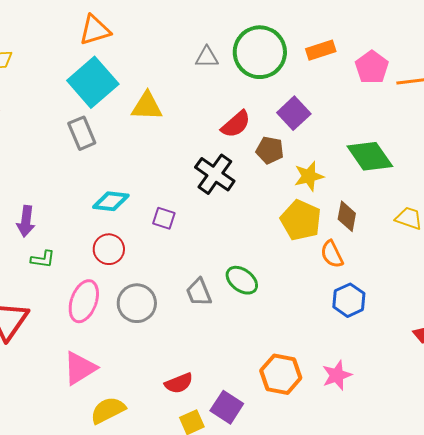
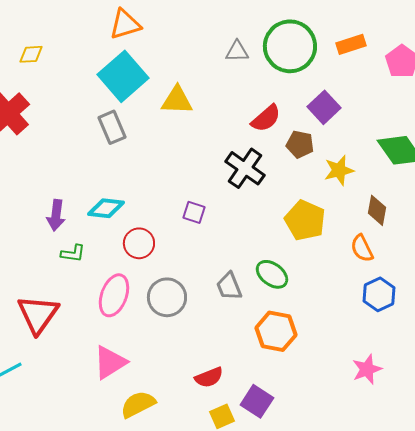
cyan diamond: (111, 201) -> (106, 208), moved
yellow pentagon: (301, 220) -> (305, 220), moved
orange hexagon: (281, 374) -> (276, 331), moved

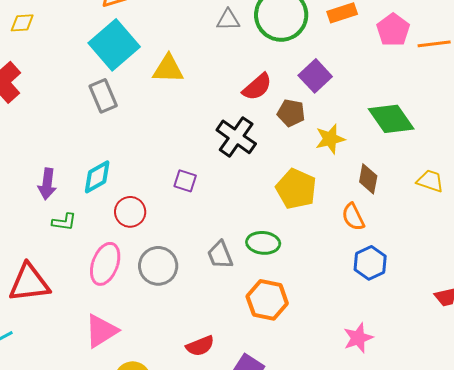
cyan diamond: (106, 208) -> (97, 177), turned -36
green ellipse: (272, 274) -> (263, 243), turned -32
red triangle: (38, 314) -> (29, 283), turned 48

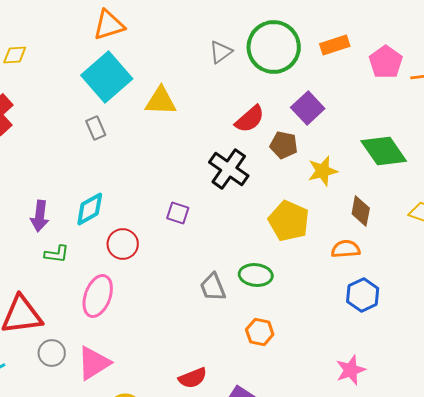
gray triangle: (228, 20) -> (221, 52), turned -35
gray rectangle: (103, 96) -> (96, 128), size x0.7
orange semicircle: (353, 217) -> (346, 249), turned 112
gray circle: (158, 266) -> (52, 353), moved, size x0.7
orange hexagon: (267, 300) -> (260, 332), size x0.7

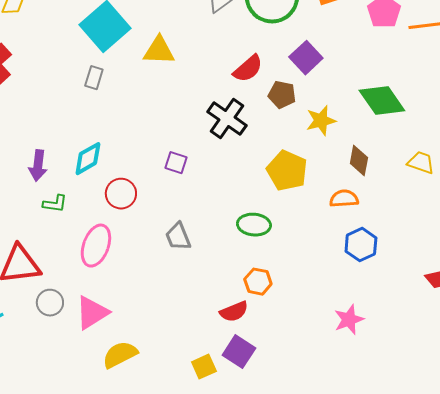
gray rectangle: (96, 128) -> (94, 78), turned 40
gray trapezoid: (213, 287) -> (178, 237), moved
red semicircle: (193, 378) -> (234, 312), moved

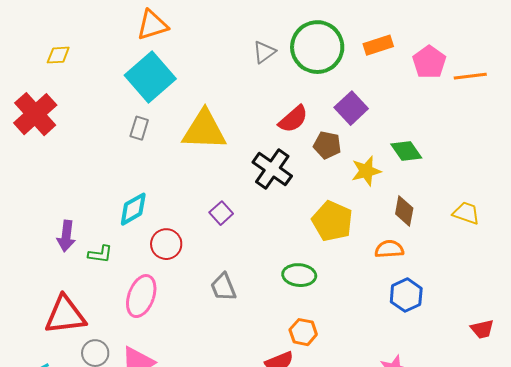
yellow triangle: (159, 51) -> (204, 130), moved, size x1.4
green diamond: (382, 101) -> (406, 151), moved, size x0.7
purple square: (176, 163) -> (221, 213), turned 30
purple arrow: (38, 166) -> (66, 236), moved

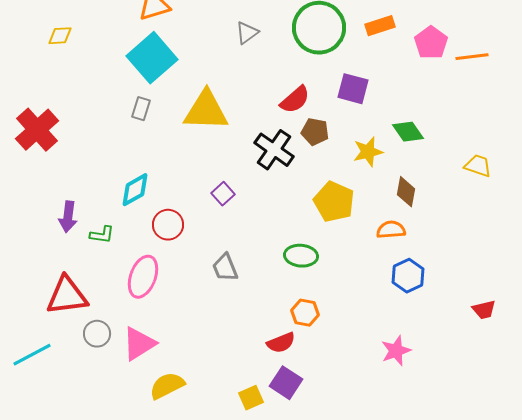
gray triangle: (264, 52) -> (247, 33), moved
purple square: (351, 108) -> (353, 89), turned -32
red cross: (35, 114) -> (37, 130), moved
brown pentagon: (327, 145) -> (315, 132), moved
yellow trapezoid: (466, 213) -> (478, 166), moved

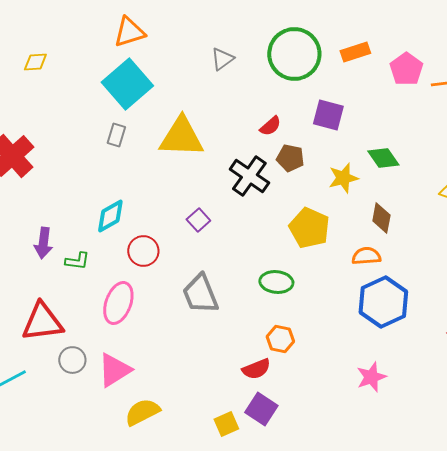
red semicircle: (295, 100) -> (270, 126), size x0.7
gray trapezoid: (225, 268) -> (200, 294), size x1.4
blue hexagon: (408, 276) -> (383, 302), size x1.5

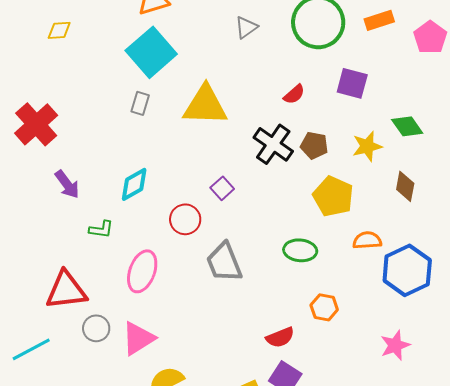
brown pentagon: (290, 158) -> (314, 145), moved
purple arrow: (43, 243) -> (67, 184), moved, turned -44
red circle: (143, 251) -> (185, 219), moved
orange semicircle: (366, 256) -> (367, 240), moved
orange hexagon: (280, 339) -> (324, 307), moved

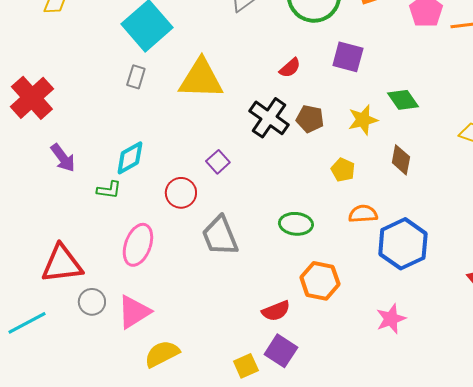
yellow pentagon: (333, 196) -> (343, 170), moved, size x0.6
green L-shape: (101, 229) -> (109, 190), moved
orange hexagon: (324, 307) -> (320, 281), size x1.4

